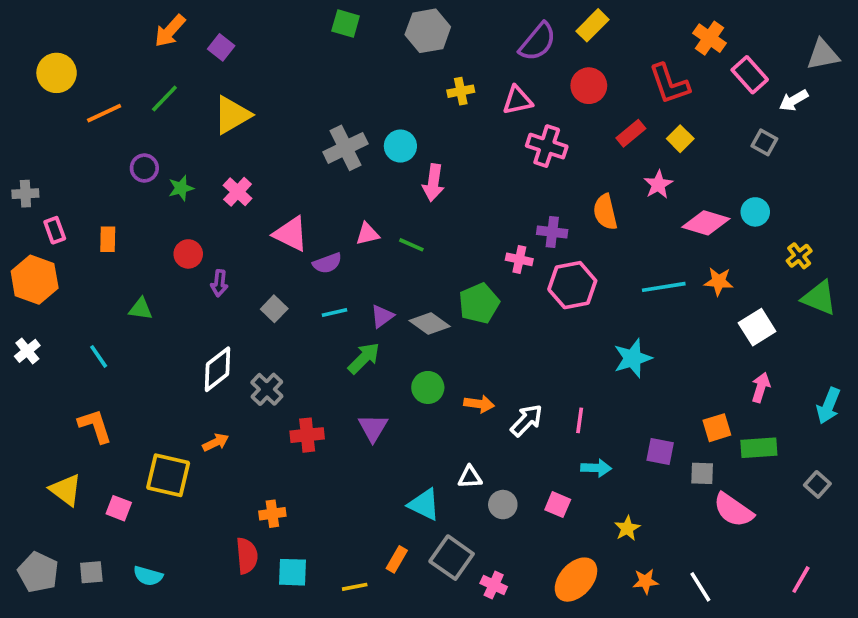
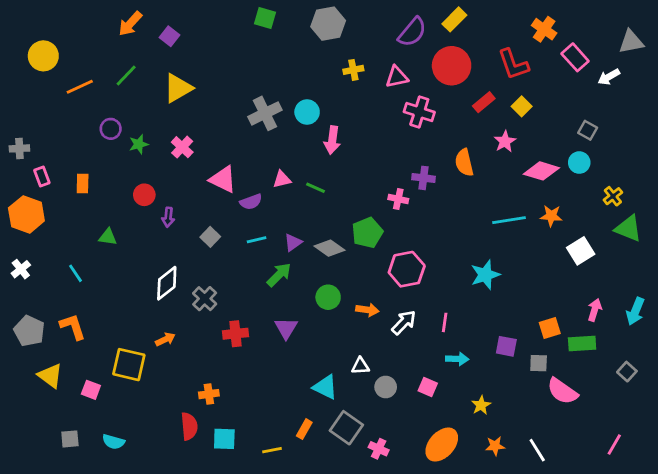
red circle: (589, 86) -> (452, 66), size x1.4
gray square: (764, 142) -> (588, 130), moved
pink hexagon: (572, 285) -> (407, 269), moved
pink arrow: (761, 387) -> (595, 310), moved
gray pentagon: (38, 572) -> (29, 331), moved

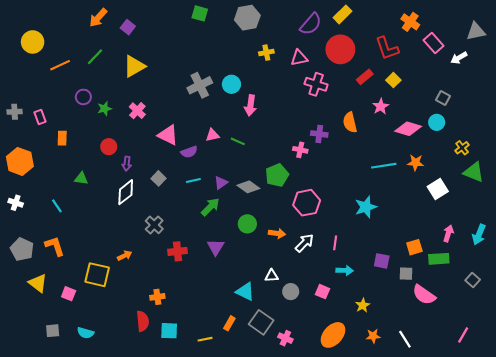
pink rectangle: (42, 177) -> (40, 117), moved
white cross: (21, 269) -> (16, 203), turned -32
white diamond: (167, 283) -> (126, 192), moved

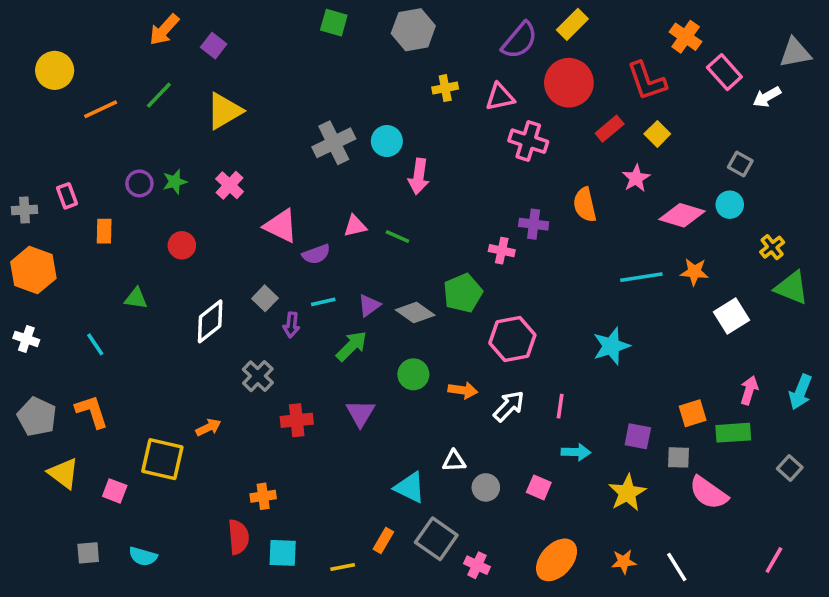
purple circle: (83, 97) -> (139, 183), moved
gray cross: (15, 112) -> (25, 210), moved
purple arrow: (127, 164) -> (291, 325), moved
yellow star: (363, 305) -> (627, 493), moved, size x1.5

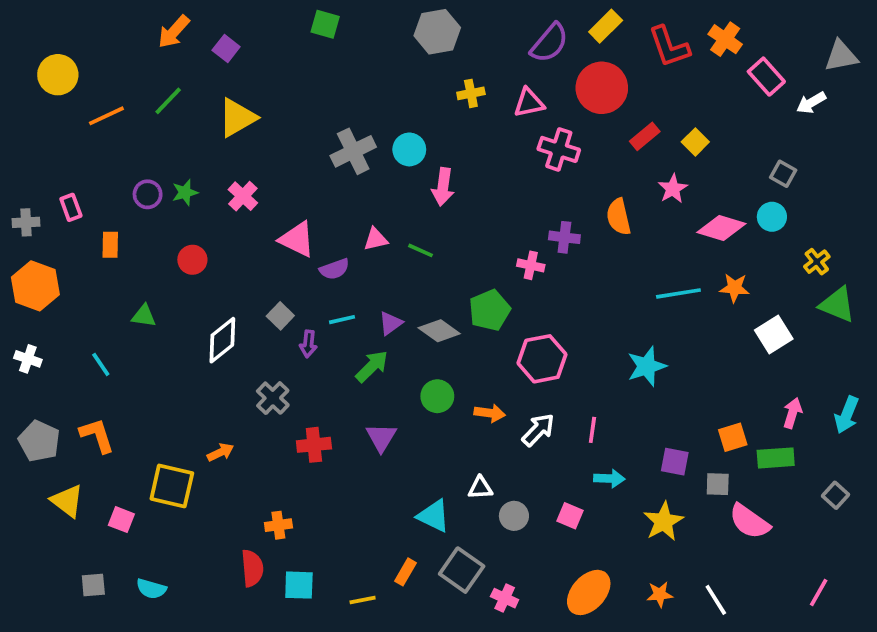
green square: (334, 23) -> (325, 24), moved
red L-shape: (647, 81) -> (669, 47), moved

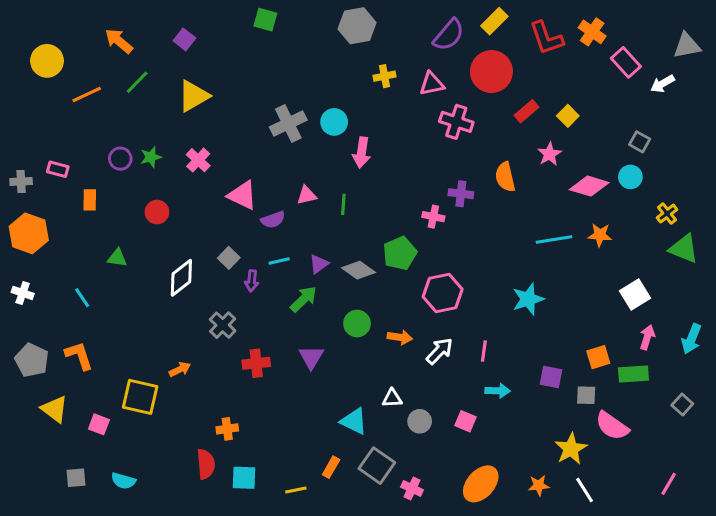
orange arrow: (174, 32) -> (119, 41), moved, turned 88
pink rectangle: (71, 207) -> (58, 169), turned -55
green line: (420, 250) -> (343, 204), turned 70
white square: (774, 335) -> (635, 295), moved
yellow star: (663, 521) -> (571, 449), moved

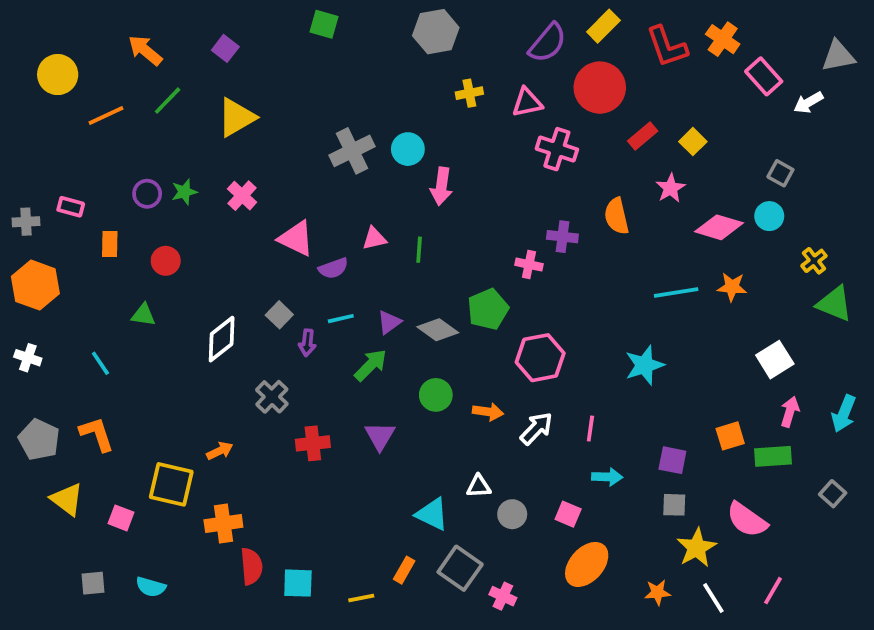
red circle: (157, 212) -> (166, 261), moved
gray square: (586, 395) -> (674, 505), moved
orange cross: (227, 429) -> (223, 523), moved, size x1.4
orange ellipse: (481, 484) -> (587, 564), moved
pink line: (669, 484) -> (773, 591), moved

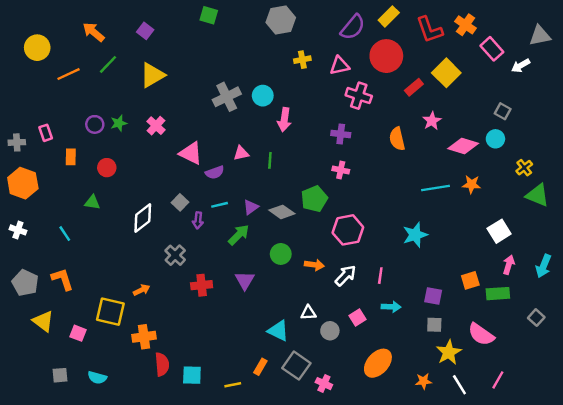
yellow square: (693, 142) -> (446, 73), moved, size x1.6
pink rectangle: (71, 207) -> (46, 133), turned 56
purple cross: (562, 237) -> (341, 134), moved
pink square: (568, 514) -> (358, 318), moved, turned 35

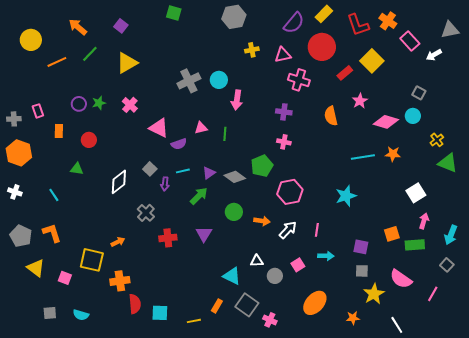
cyan arrow: (543, 266) -> (451, 235), moved
pink line: (498, 380) -> (433, 294), moved
white line: (459, 385) -> (397, 325), moved

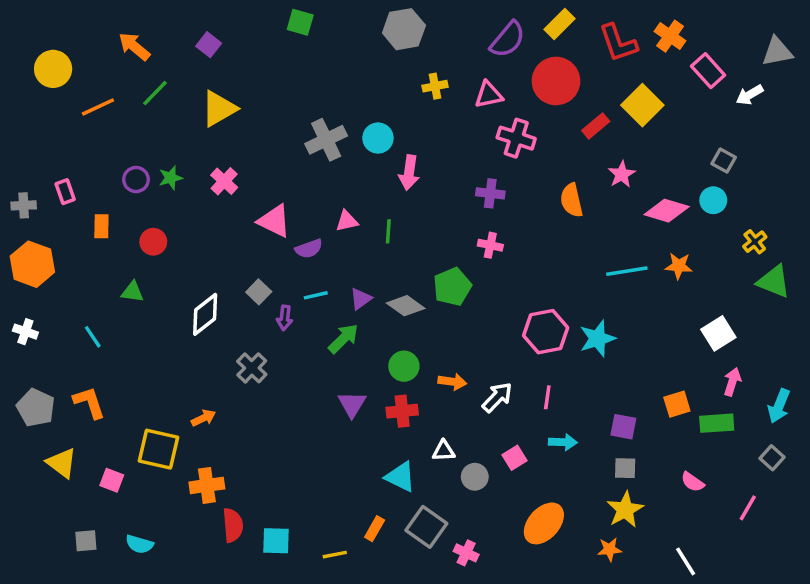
pink hexagon: (290, 192) -> (546, 332), moved
red cross: (168, 238) -> (402, 411), moved
pink semicircle: (401, 279) -> (693, 482), size x0.6
yellow star: (374, 294) -> (625, 510), moved

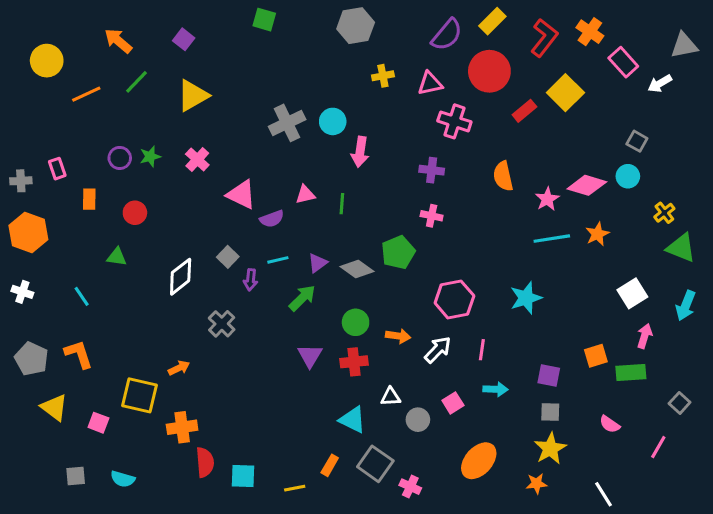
red L-shape: (618, 43) -> (544, 38), turned -123
pink star: (622, 174) -> (547, 199), moved
orange star: (679, 266) -> (597, 234), turned -30
pink hexagon: (546, 332) -> (454, 299), moved
cyan arrow: (779, 406) -> (686, 306), moved

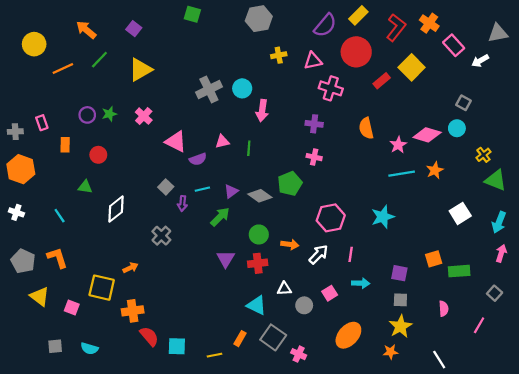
white diamond: (181, 277) -> (116, 209), moved
pink arrow: (645, 336) -> (501, 253), moved
pink semicircle: (610, 424) -> (444, 309), turned -128
red semicircle: (205, 462) -> (149, 336), turned -35

